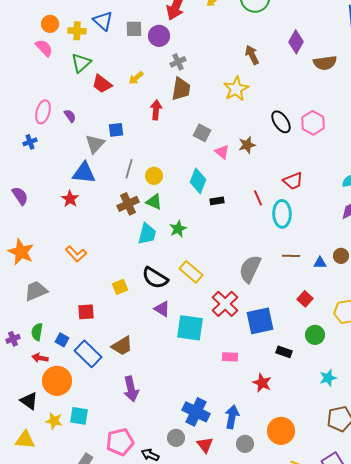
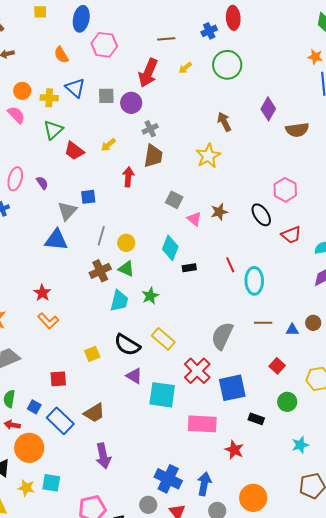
black ellipse: (281, 122) -> (261, 215), moved
red trapezoid: (293, 181) -> (291, 235), moved
red star: (70, 199) -> (42, 293), moved
pink rectangle: (230, 357) -> (202, 424), size x1.8

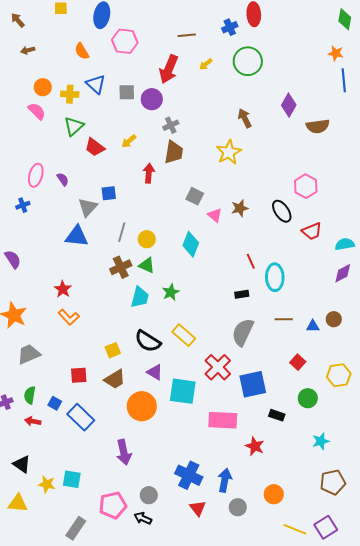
black rectangle: (189, 268) -> (242, 294), moved
brown trapezoid: (94, 413) -> (115, 379), moved
orange circle: (29, 448) -> (142, 406), moved
orange circle: (253, 498) -> (274, 494), size x0.7
gray circle: (148, 505) -> (149, 495), moved

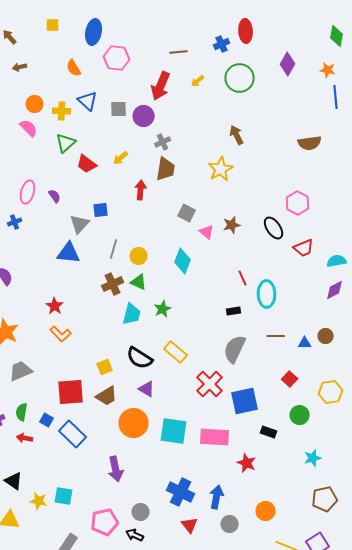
purple diamond: (289, 105) -> (288, 64), moved
red square: (79, 375) -> (71, 392), size x1.6
cyan square: (183, 391) -> (174, 431), moved

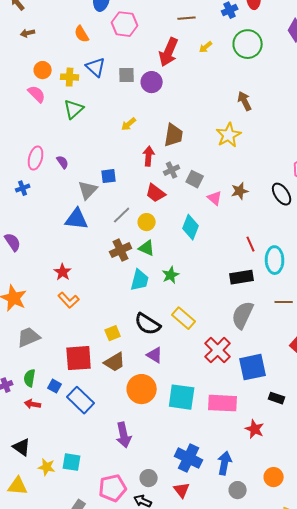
gray cross: (163, 142) -> (172, 170), moved
red trapezoid: (87, 164) -> (156, 193), moved
gray line: (114, 249) -> (122, 215), turned 30
black rectangle: (234, 311) -> (242, 277), size x1.6
red triangle: (190, 525) -> (182, 490), moved

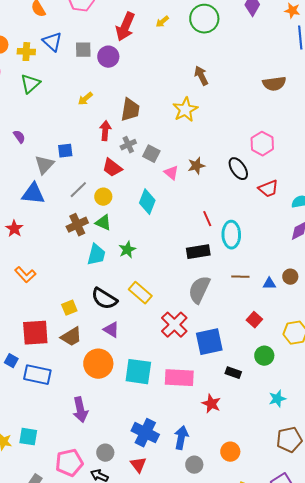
red star: (63, 272) -> (14, 229), moved
blue rectangle: (81, 400) -> (37, 375), turned -32

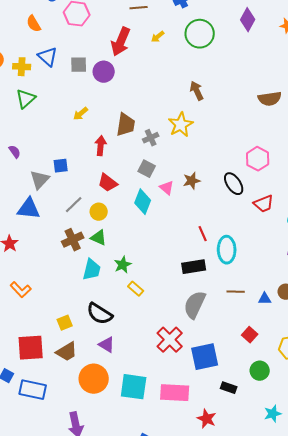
gray cross: (128, 145) -> (151, 138), moved
cyan diamond: (147, 202) -> (143, 202), moved
yellow rectangle: (140, 293) -> (136, 289), moved, size x0.7

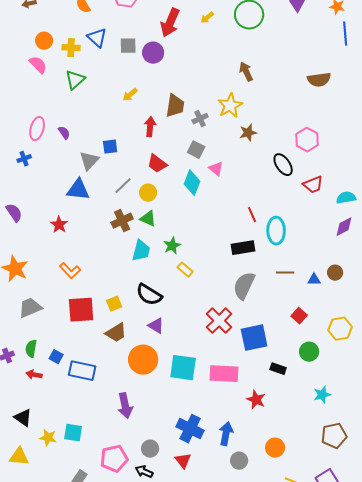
brown star: (192, 181) -> (248, 133), moved
red square: (31, 348) -> (81, 310), moved

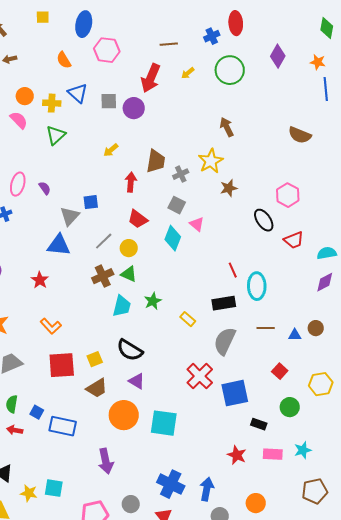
brown semicircle: (319, 80) -> (300, 135), turned 30
yellow rectangle: (185, 270) -> (188, 319), moved
pink rectangle: (224, 374) -> (273, 454), moved, size x0.7

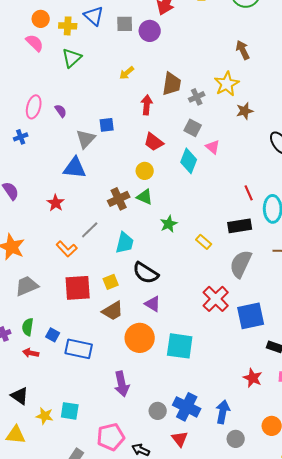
gray line: (104, 241) -> (90, 230), moved
cyan trapezoid: (122, 306) -> (125, 243), moved
gray circle: (131, 504) -> (158, 411), moved

